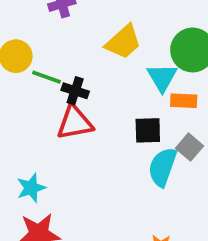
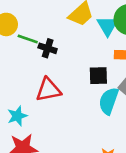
cyan triangle: (162, 77) -> (107, 26), moved
red triangle: (75, 122) -> (48, 90), moved

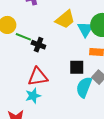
cyan star: (17, 116) -> (33, 96), moved

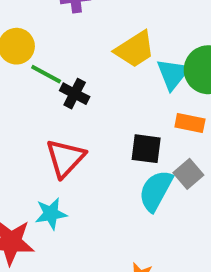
red triangle: (38, 77) -> (65, 158), turned -45
cyan star: (33, 96) -> (51, 214), moved

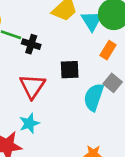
orange rectangle: (190, 123) -> (108, 50), turned -60
black square: (146, 149) -> (70, 70), moved

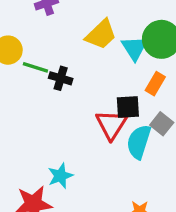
black square: (70, 70) -> (128, 107), moved
red triangle: (32, 86) -> (111, 125), moved

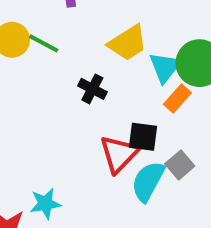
green line: (35, 67) -> (44, 43), moved
black cross: (61, 78) -> (92, 89), moved
orange rectangle: (155, 84) -> (177, 99), moved

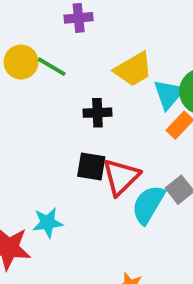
black cross: (92, 89) -> (97, 113), turned -32
black square: (143, 137) -> (91, 167), moved

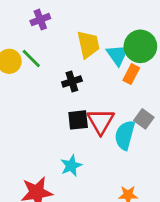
green line: (52, 67) -> (31, 59), turned 30
yellow trapezoid: (133, 69) -> (88, 44), turned -56
cyan star: (48, 223) -> (71, 166), moved

